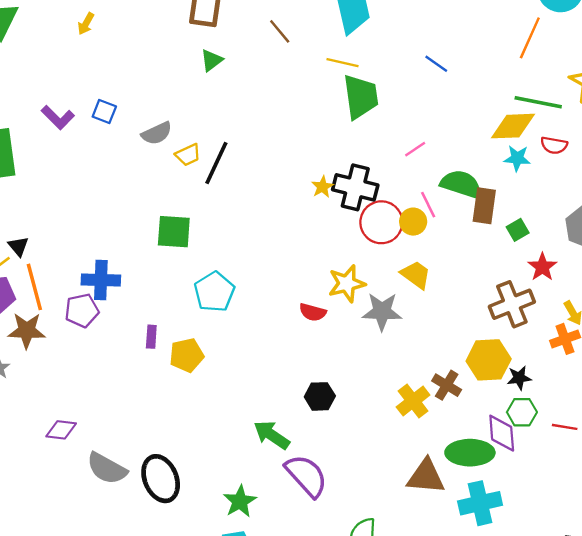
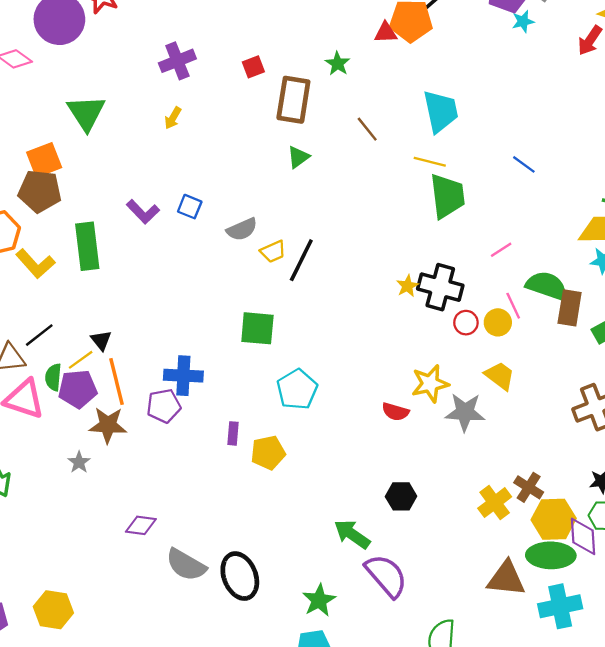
red circle: (381, 222) -> (466, 323), size x0.6
yellow hexagon: (489, 360) -> (554, 519), moved

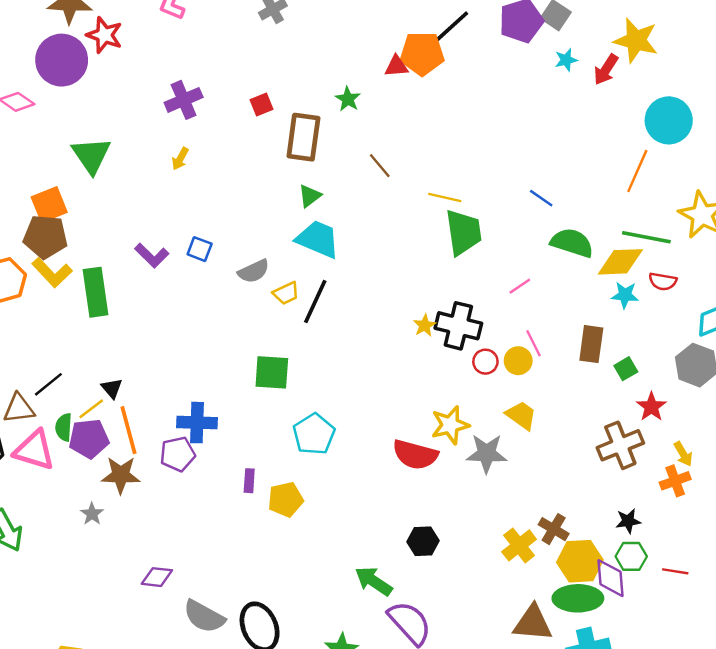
cyan star: (523, 21) -> (566, 60), moved
cyan trapezoid: (441, 111) -> (318, 239), moved, turned -54
yellow L-shape: (35, 264) -> (52, 273), moved
green semicircle: (547, 286) -> (572, 243), moved
red semicircle: (395, 412) -> (415, 455), size x1.6

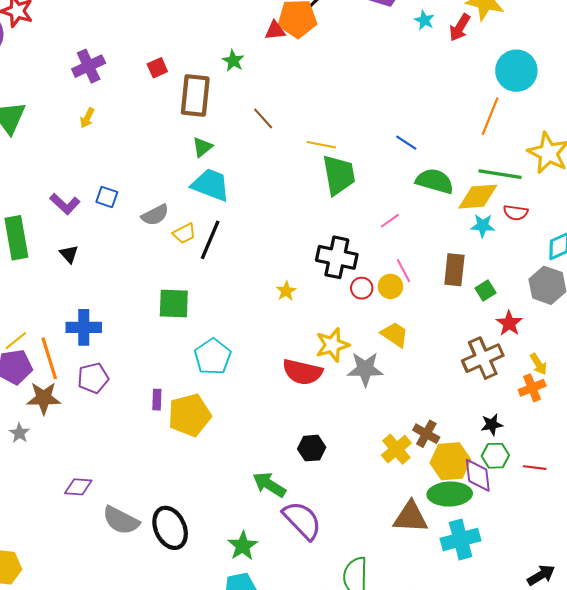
cyan star: (566, 60) -> (424, 20), turned -30
yellow star: (425, 325) -> (286, 291), moved
black triangle: (112, 388) -> (69, 254), moved
blue cross: (197, 423) -> (84, 327), moved
yellow pentagon: (286, 500) -> (189, 415), size x1.4

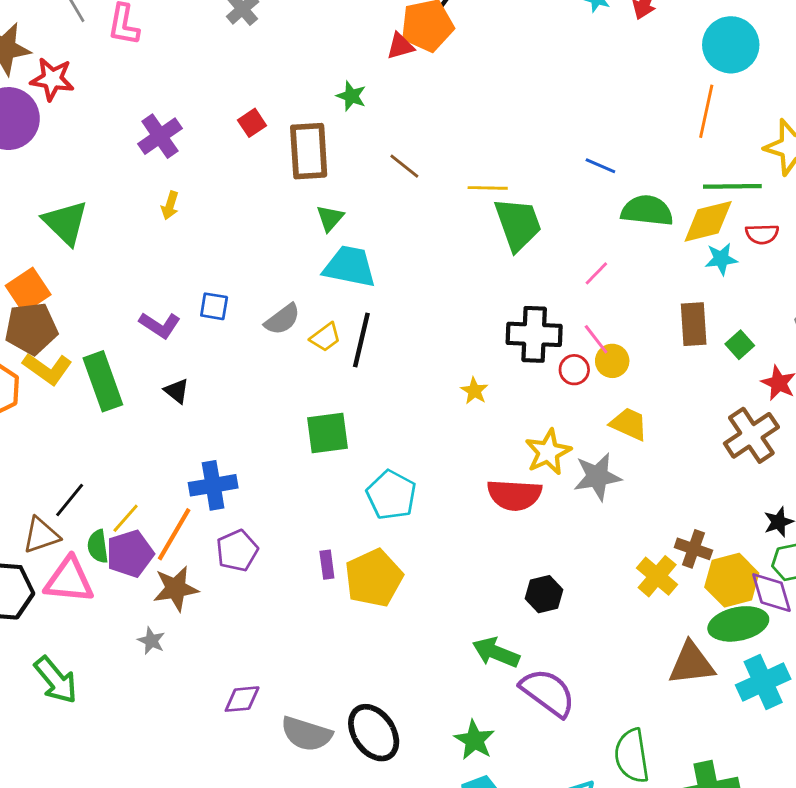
pink line: (403, 271) -> (596, 339), moved
orange line: (49, 358) -> (174, 534), turned 57

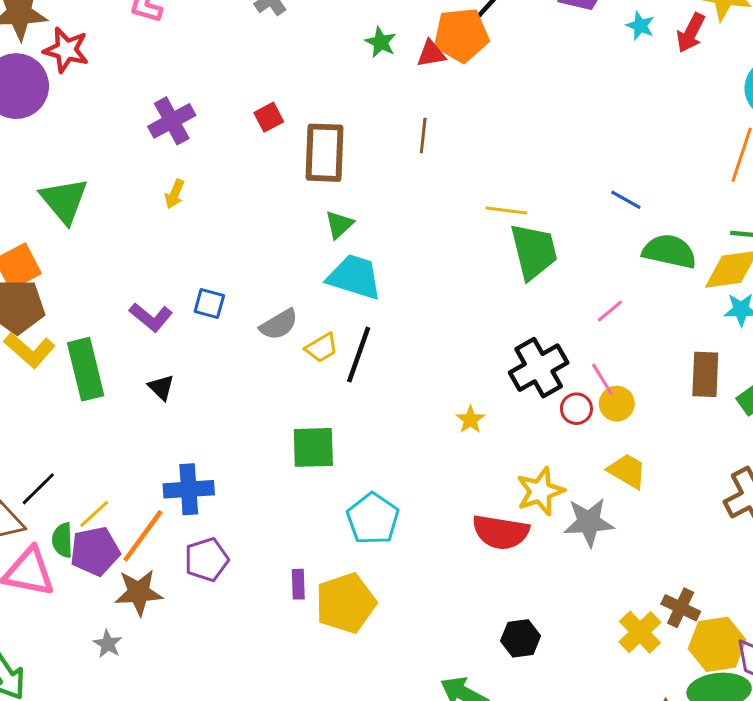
green star: (351, 96) -> (381, 42), moved
brown line: (404, 166) -> (423, 136), moved, turned 52
black cross: (534, 334) -> (539, 368), turned -38

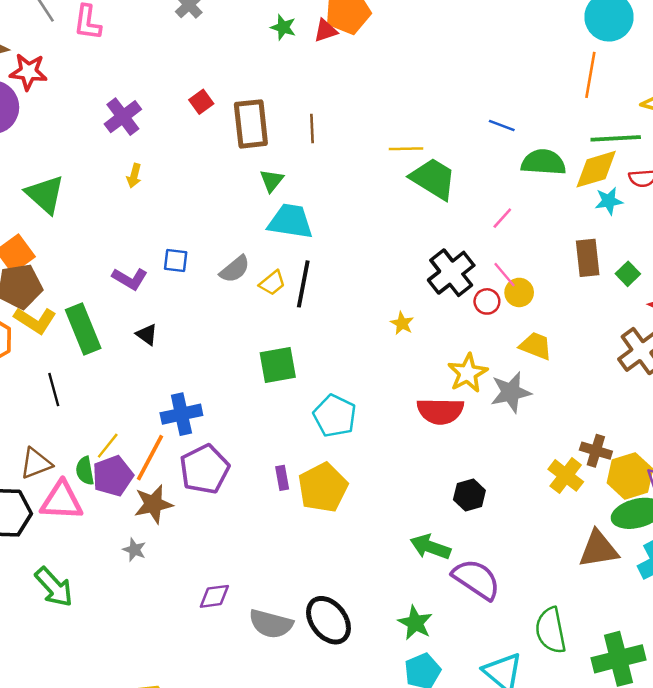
brown line: (423, 136) -> (312, 129), moved
green trapezoid: (534, 251) -> (433, 179), turned -36
black line: (38, 489) -> (54, 390), moved, turned -52
purple pentagon: (206, 560) -> (204, 469), size x1.4

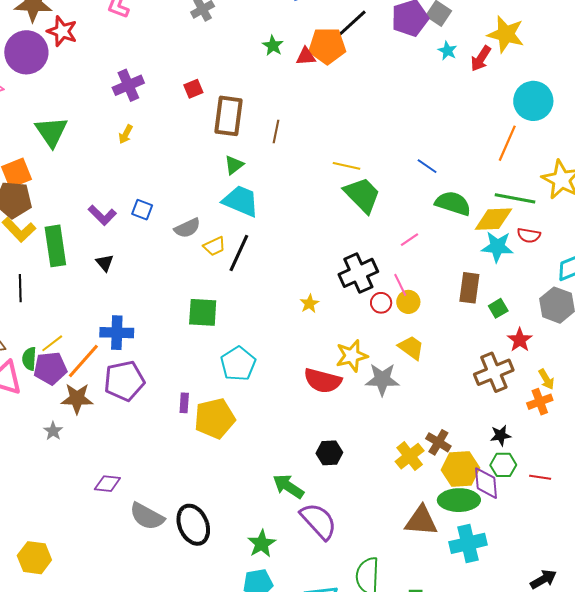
cyan star: (609, 201) -> (497, 247), size x1.4

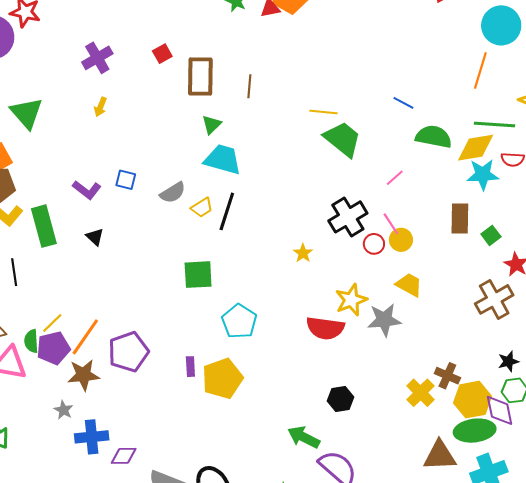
blue cross: (117, 333) -> (92, 437), moved

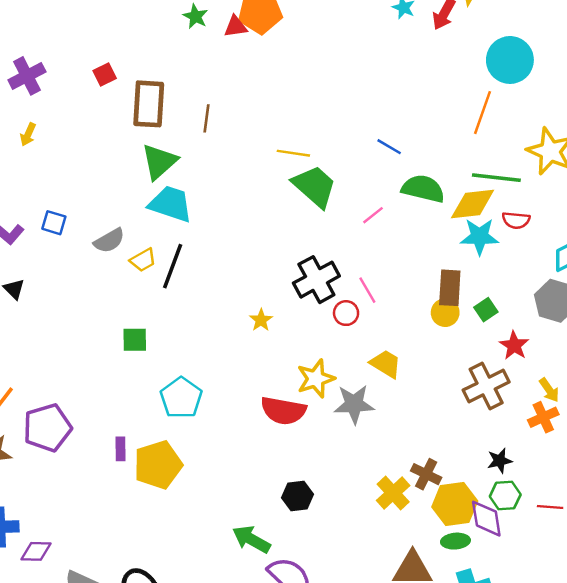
green triangle: (212, 124) -> (159, 162), size x1.6
pink line: (395, 178) -> (373, 215), moved
yellow circle: (401, 240) -> (445, 313), moved
green square: (198, 275) -> (135, 340), size x0.7
green ellipse: (475, 431) -> (455, 541), size x0.6

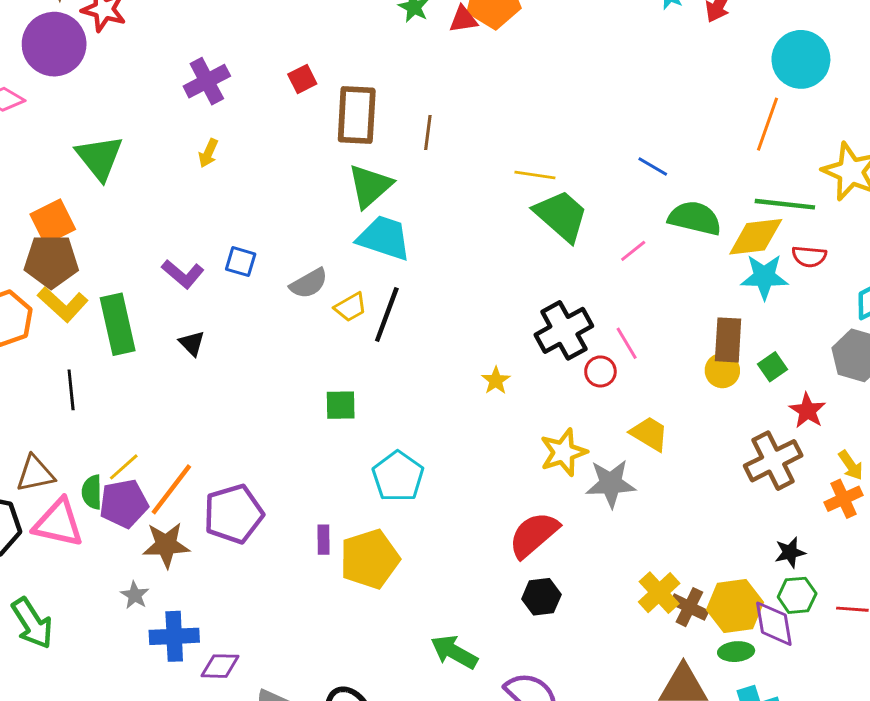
red semicircle: (283, 411) -> (534, 535), moved, turned 129
brown cross: (426, 474) -> (689, 607), moved
green arrow: (251, 539) -> (454, 652), moved

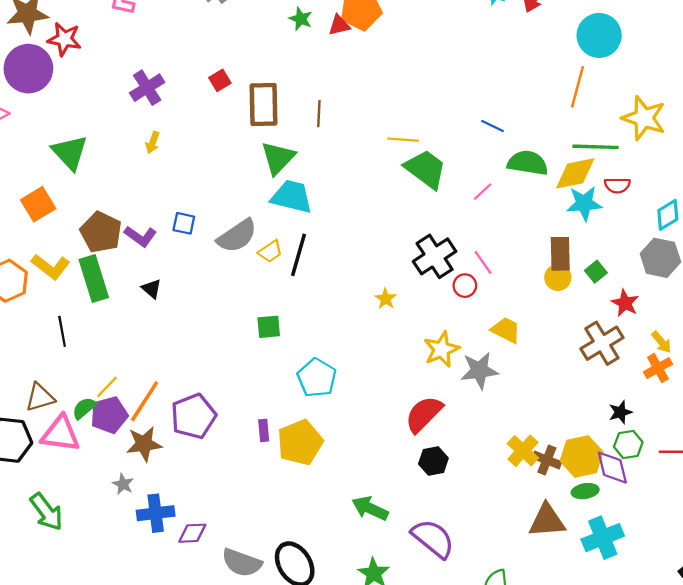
brown pentagon: (51, 261) -> (101, 232), moved, turned 30
gray semicircle: (309, 283) -> (237, 236), size x1.4
green semicircle: (92, 492) -> (84, 408), turned 55

